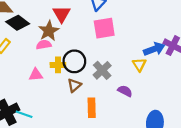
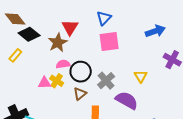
pink semicircle: (44, 45) -> (63, 64), moved
blue arrow: (154, 49) -> (155, 31), moved
yellow cross: (58, 65) -> (57, 81), moved, turned 32
purple semicircle: (125, 91) -> (127, 100), size x1.6

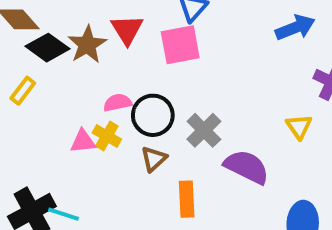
pink square: (109, 42) -> (180, 45), moved
brown star: (58, 43) -> (87, 45), moved
yellow triangle: (141, 76) -> (299, 127), moved

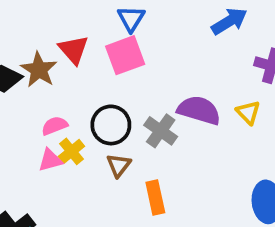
pink semicircle: (118, 103) -> (55, 126), moved
yellow cross: (107, 136) -> (71, 151), turned 30
purple semicircle: (247, 167) -> (199, 110), moved

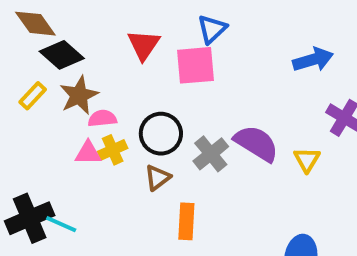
brown star: (39, 70) -> (79, 95), moved

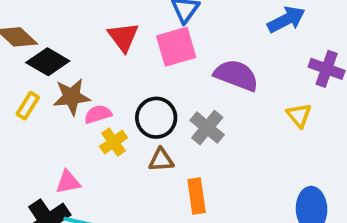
brown star: (79, 95) -> (72, 97), turned 30
purple semicircle: (256, 143) -> (236, 75), moved
pink triangle: (88, 153) -> (68, 182), moved
brown triangle: (158, 178) -> (161, 160), turned 44

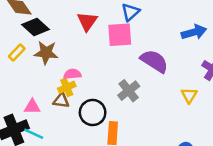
pink semicircle: (98, 114) -> (72, 74), moved
black circle: (156, 118) -> (93, 113), moved
brown triangle: (161, 160) -> (61, 101), moved

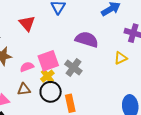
pink square: (120, 35) -> (48, 61), moved
yellow cross: (67, 87) -> (47, 76), moved
yellow triangle: (189, 95) -> (121, 58), turned 48

